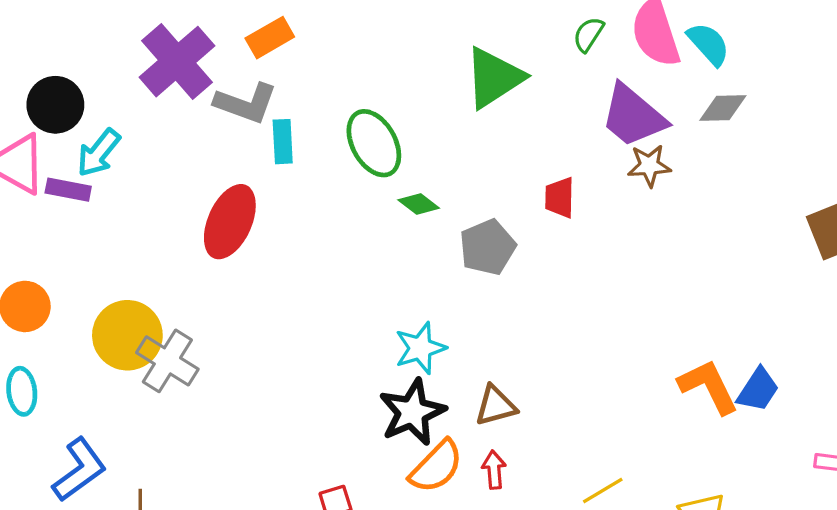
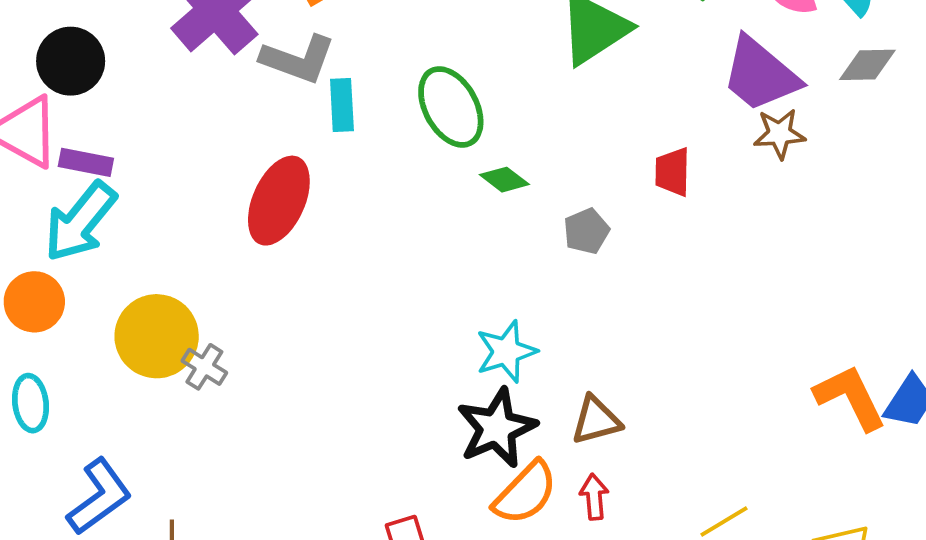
cyan arrow: (99, 153) -> (80, 222), moved, size x1.4
gray pentagon: (488, 247) -> (586, 231), size x0.7
gray cross: (167, 361) -> (204, 367), size x0.6

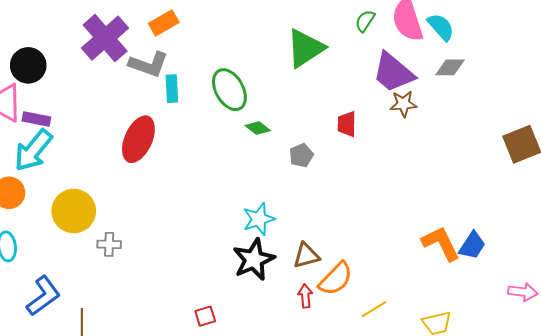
gray cross: (204, 367) -> (109, 244), moved, turned -30
orange semicircle: (525, 493) -> (336, 279), moved

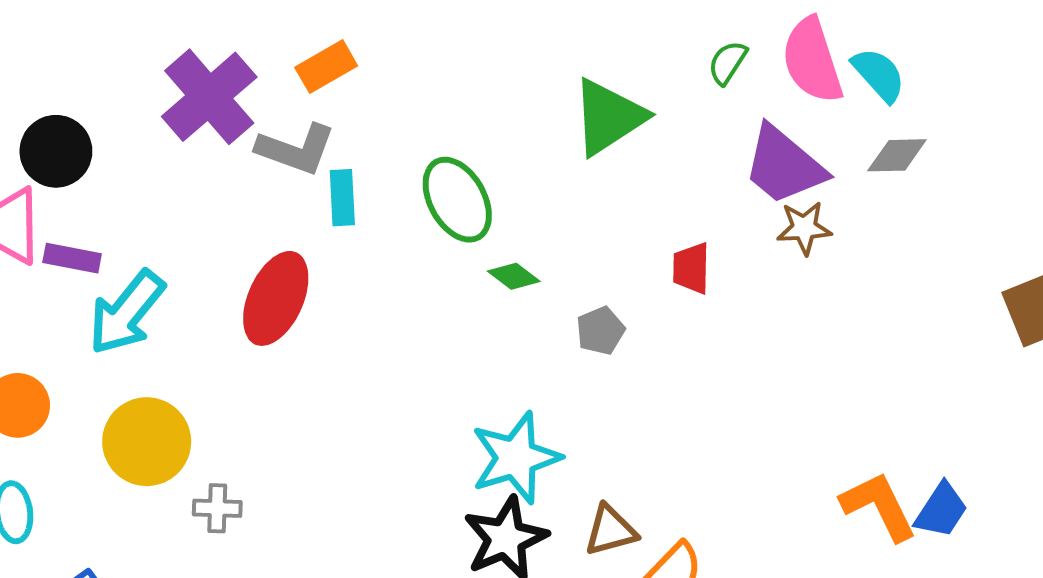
cyan arrow: (33, 150) -> (127, 313), moved
cyan star: (259, 219) -> (516, 458), size x1.4

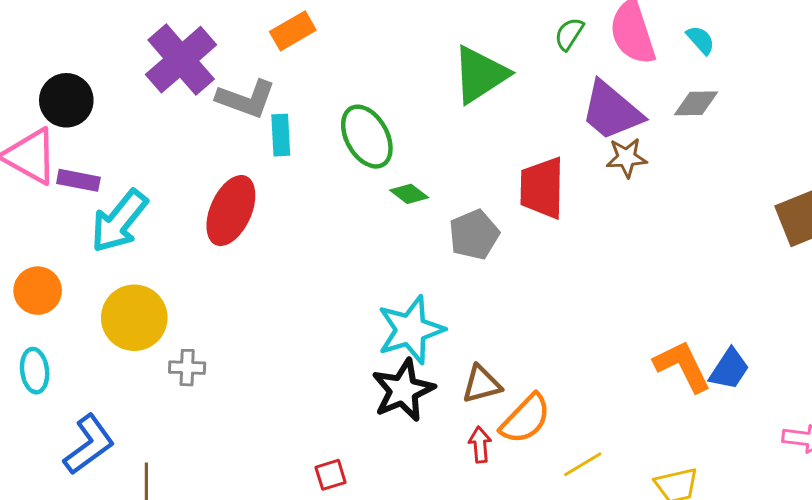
orange rectangle: (326, 67) -> (293, 31), moved
cyan semicircle: (879, 75) -> (701, 40), moved, size x0.7
red trapezoid: (691, 268) -> (542, 188), size x1.6
gray pentagon: (600, 331) -> (474, 235), size x1.4

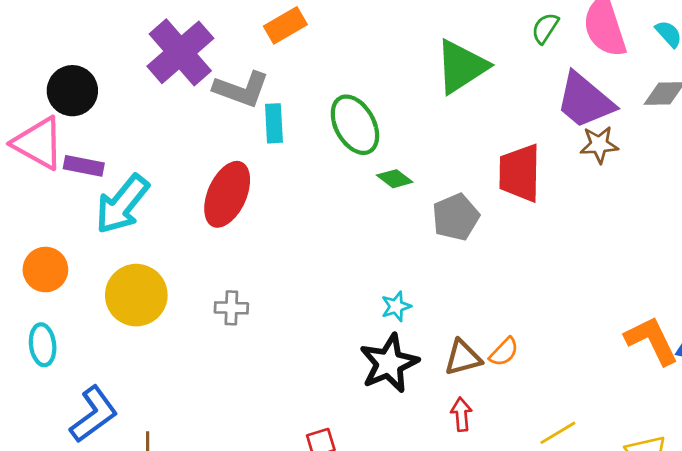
cyan star: (411, 330) -> (396, 306), size x0.5
gray cross: (187, 368) -> (231, 308), moved
orange semicircle: (525, 419) -> (504, 352), moved, size x0.6

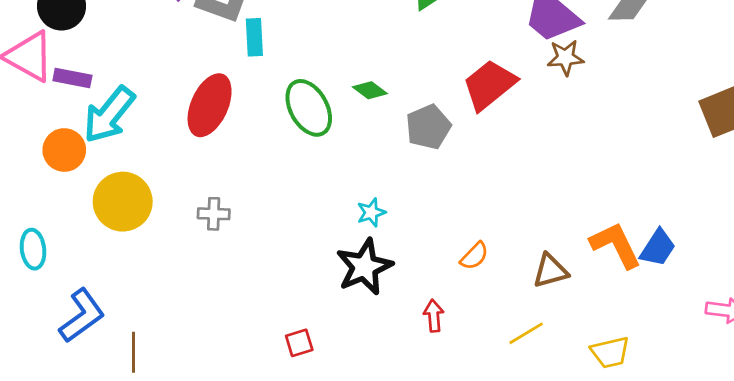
green ellipse: (355, 125) -> (309, 108), moved
red trapezoid: (520, 173) -> (489, 85), turned 50
orange circle: (45, 270) -> (64, 150), moved
brown triangle: (463, 358) -> (550, 271), moved

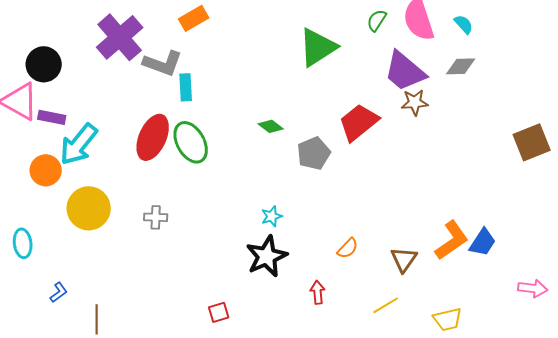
green ellipse: (309, 108) -> (191, 142), moved
orange L-shape: (616, 245) -> (452, 240), turned 81
brown triangle: (550, 271) -> (404, 259), turned -40
blue L-shape: (82, 316) -> (59, 292), size x0.5

